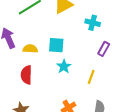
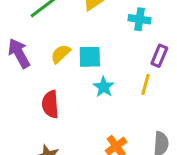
yellow semicircle: (30, 49) -> (61, 54), moved, turned -40
yellow line: (91, 77) -> (145, 84), moved

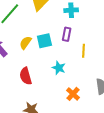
purple rectangle: (159, 56) -> (67, 34), moved
cyan star: (104, 87) -> (59, 68), moved

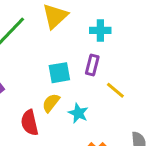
yellow semicircle: (25, 43) -> (51, 103), moved
yellow line: (83, 51) -> (115, 90), turned -56

